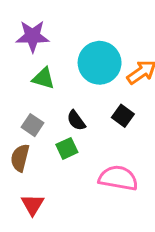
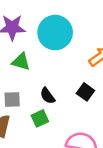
cyan circle: (100, 63) -> (55, 33), moved
gray square: (33, 125) -> (12, 100), turned -36

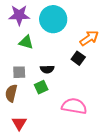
black square: (85, 92) -> (78, 58), moved
black semicircle: (48, 96) -> (47, 69), turned -56

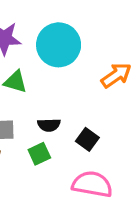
black square: (78, 58) -> (87, 139), moved

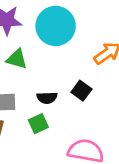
black square: (87, 139) -> (81, 91), moved

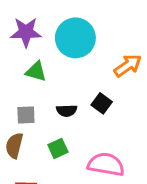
green square: (38, 124) -> (58, 148), moved

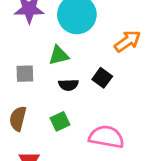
green triangle: (36, 71) -> (59, 55), moved, turned -30
gray square: (26, 115) -> (25, 74), moved

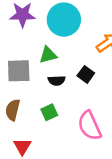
gray square: (25, 74) -> (19, 71), size x1.5
pink semicircle: (106, 137) -> (89, 126), turned -124

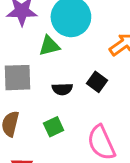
green triangle: (48, 55) -> (49, 46), moved

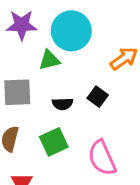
green square: (54, 127) -> (54, 142), size x1.4

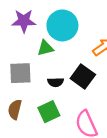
black square: (98, 97) -> (83, 77), size x1.5

